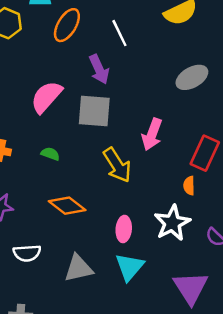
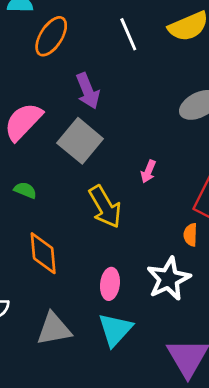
white line: (119, 33) -> (128, 34), moved
gray square: (94, 111) -> (80, 141), turned 33
pink arrow: (152, 134) -> (148, 172), size x0.6
orange diamond: (67, 206) -> (43, 253), turned 45

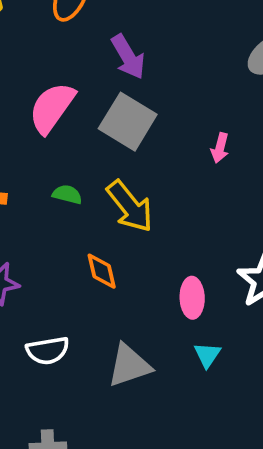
yellow arrow: (105, 207) -> (130, 206), moved
orange diamond: (43, 253) -> (102, 271), size x0.7
cyan triangle: (115, 330) -> (207, 355), size x0.6

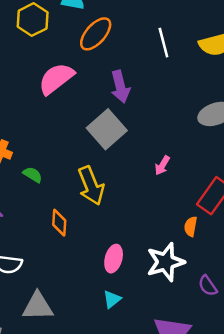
pink semicircle: (52, 108) -> (56, 79), moved
green semicircle: (67, 194) -> (33, 175), moved
gray triangle: (129, 365) -> (38, 306), moved

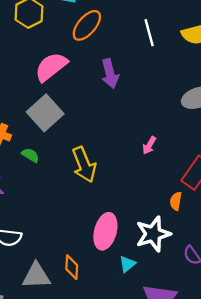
gray square: (107, 129) -> (45, 113), moved
orange diamond: (59, 223) -> (72, 267), moved
pink ellipse: (114, 259) -> (105, 231), size x1.4
cyan triangle: (112, 299) -> (127, 264), moved

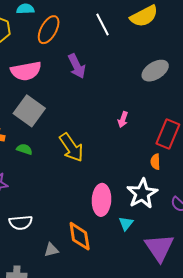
pink semicircle: (51, 67) -> (26, 71), turned -140
orange diamond: (72, 267) -> (80, 236), size x1.4
gray triangle: (36, 276) -> (51, 250), size x0.6

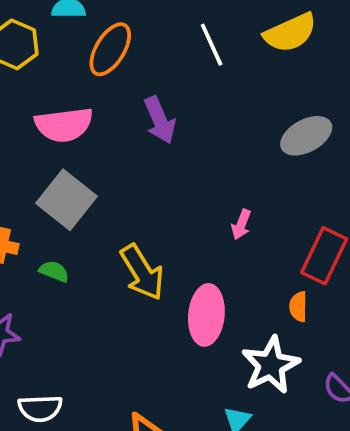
pink ellipse: (101, 200) -> (206, 315), moved

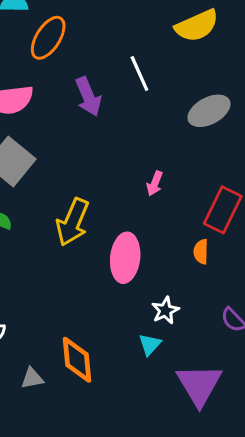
white line: (212, 45) -> (139, 74), moved
yellow arrow: (142, 272) -> (73, 222), turned 54
white star: (271, 365) -> (165, 310), moved, size x0.6

